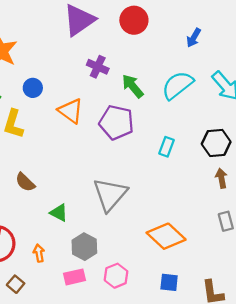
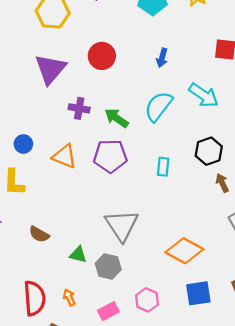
gray hexagon: (84, 247) -> (108, 266), moved
blue square: (169, 282) -> (198, 293), size x1.4

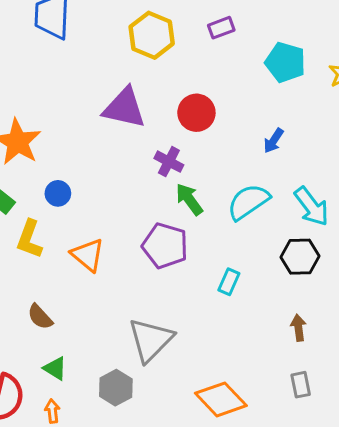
purple triangle: (50, 69) -> (124, 108), turned 44
purple cross: (79, 108) -> (169, 162), moved
black hexagon: (209, 151) -> (300, 257), moved
orange triangle: (65, 156) -> (88, 255), moved
green triangle: (78, 255) -> (55, 368), moved

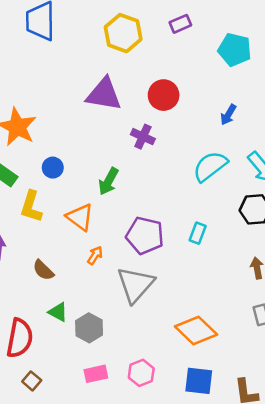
green arrow: (189, 199) -> (108, 181), moved, turned -112
purple pentagon: (165, 246) -> (145, 236), moved
gray hexagon: (116, 388) -> (89, 328), moved
orange arrow: (52, 411) -> (95, 255), moved, turned 42

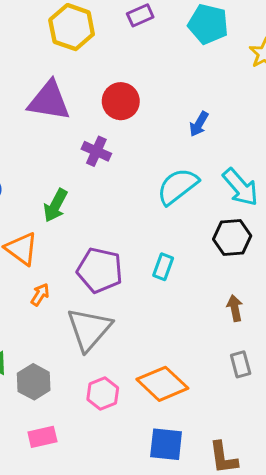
cyan pentagon: (235, 50) -> (208, 24), moved
pink hexagon: (141, 373) -> (103, 394), moved

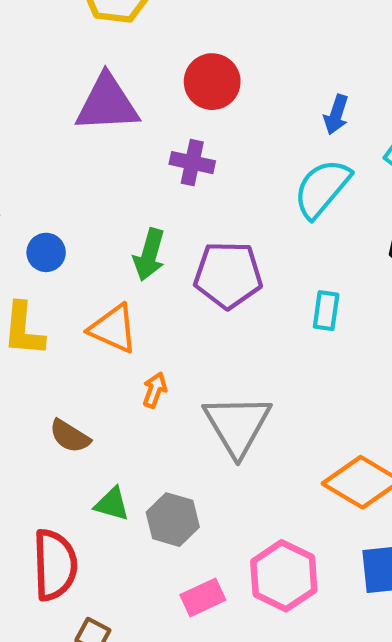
blue arrow: (199, 124) -> (336, 115), moved
purple pentagon: (100, 270) -> (228, 275), moved
pink hexagon: (103, 394) -> (284, 576), moved, size x1.4

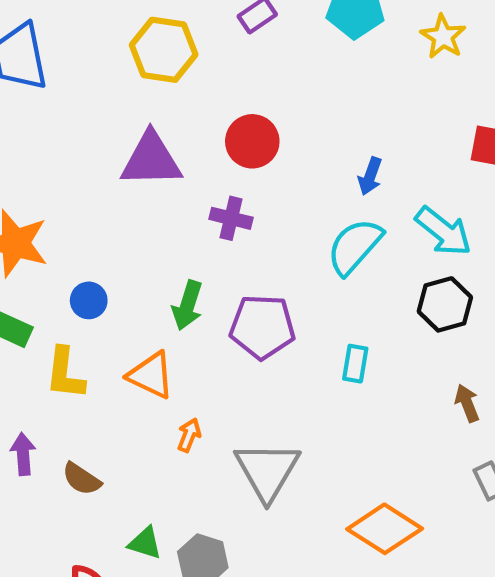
brown semicircle: (70, 436) -> (82, 479), moved

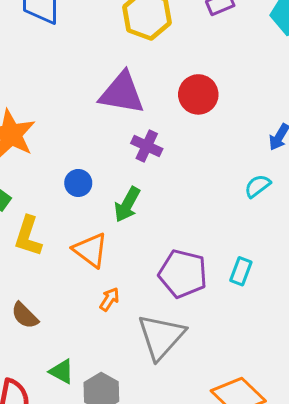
purple cross: (231, 218) -> (147, 146), moved
cyan semicircle: (355, 246) -> (257, 186), size x0.6
blue circle: (89, 300) -> (78, 183), moved
purple pentagon: (262, 327) -> (183, 274), moved

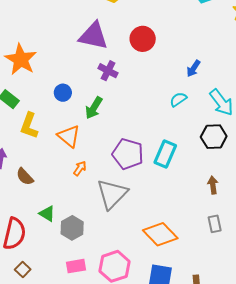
cyan rectangle: (241, 271) -> (165, 154), size x1.5

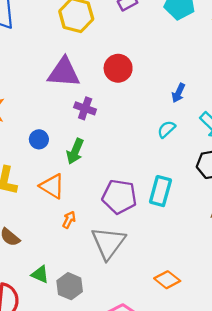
orange diamond: (160, 234) -> (167, 280), size x0.7

